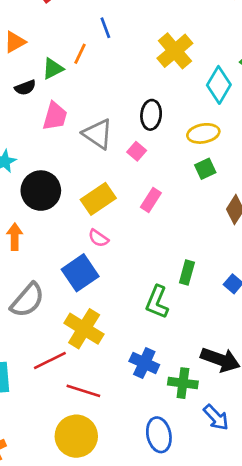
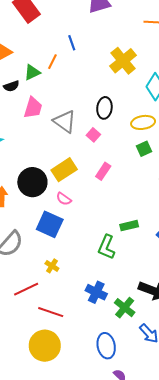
black circle: (41, 191) -> (32, 182), moved
green rectangle: (187, 272) -> (129, 226), turned 60
blue square: (80, 273) -> (50, 224), turned -32
yellow cross: (84, 329) -> (52, 266), size x0.5
green cross: (183, 383) -> (125, 308), turned 30

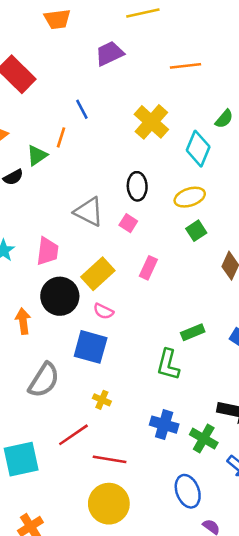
pink trapezoid: (33, 108) -> (48, 251), moved

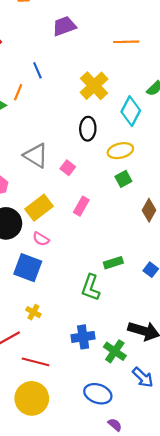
black ellipse: (137, 186) -> (88, 129), moved
blue cross: (164, 425) -> (83, 337), turned -30
blue ellipse: (188, 491) -> (98, 394), turned -56

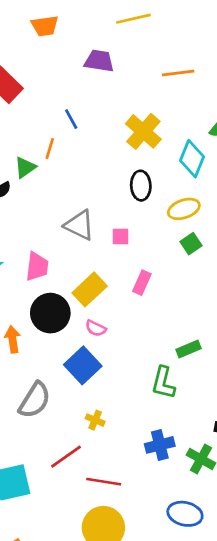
purple trapezoid: (64, 26) -> (99, 61), turned 35
pink square: (68, 168) -> (121, 237), turned -32
blue square: (28, 268) -> (83, 365), turned 32

